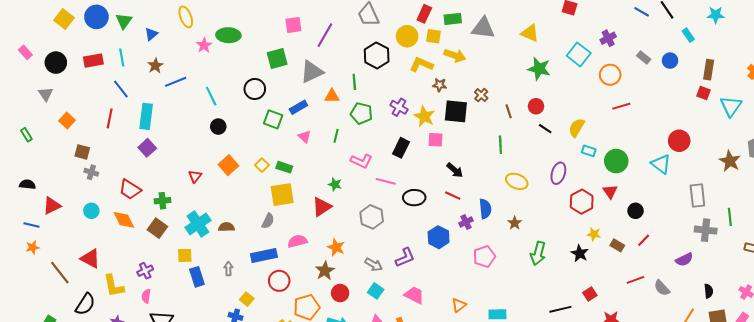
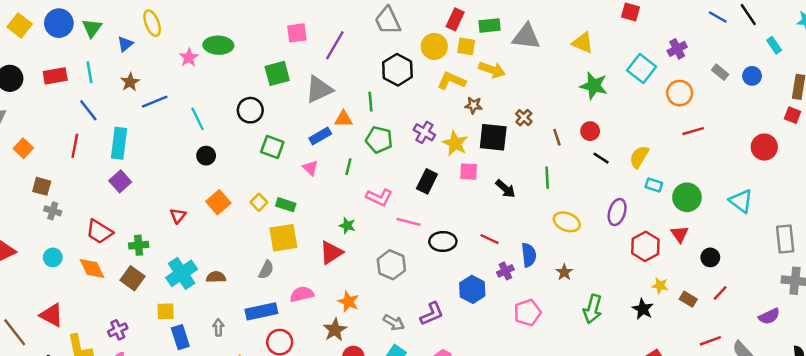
yellow ellipse: (186, 17) -> (152, 23), moved
blue rectangle: (298, 107) -> (320, 136), moved
red circle: (679, 141) -> (764, 147), moved
black arrow: (455, 170) -> (505, 189), moved

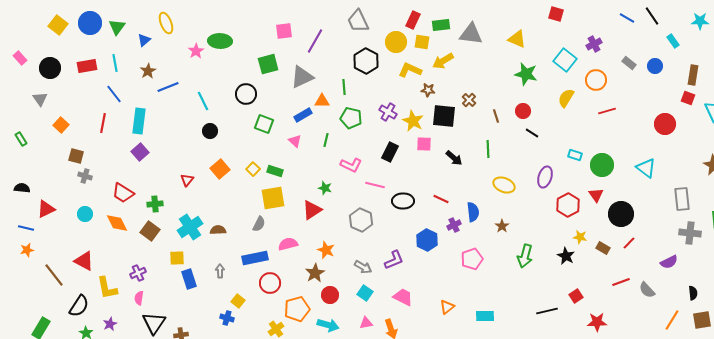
yellow arrow: (492, 70) -> (443, 61), turned 130
yellow semicircle: (639, 157) -> (566, 98), moved
black circle: (710, 257) -> (621, 214), size x1.6

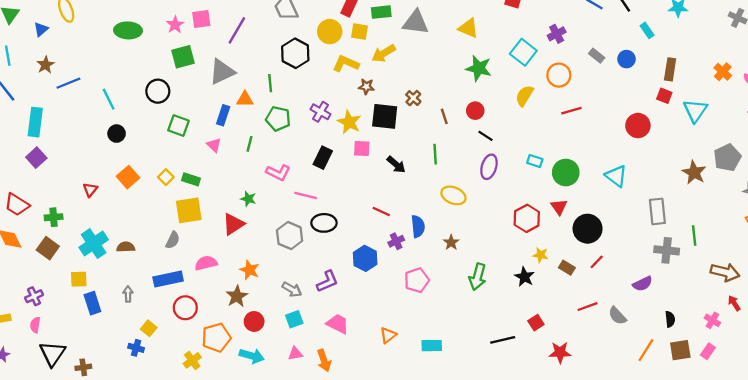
pink star: (196, 51) -> (175, 25), moved
blue rectangle: (303, 115) -> (223, 115), turned -42
purple ellipse: (545, 177) -> (489, 167), moved
black ellipse: (403, 201) -> (324, 223), moved
cyan square: (365, 293) -> (294, 319), turned 35

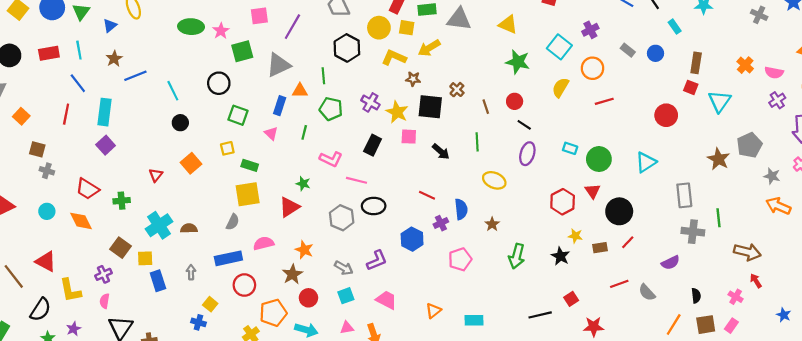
pink star: (175, 25) -> (221, 31), moved
cyan triangle: (616, 176) -> (646, 162), turned 50
yellow square: (166, 177) -> (227, 148), moved, turned 32
brown square: (48, 248) -> (121, 248), moved
brown rectangle: (567, 268) -> (600, 248), turned -40

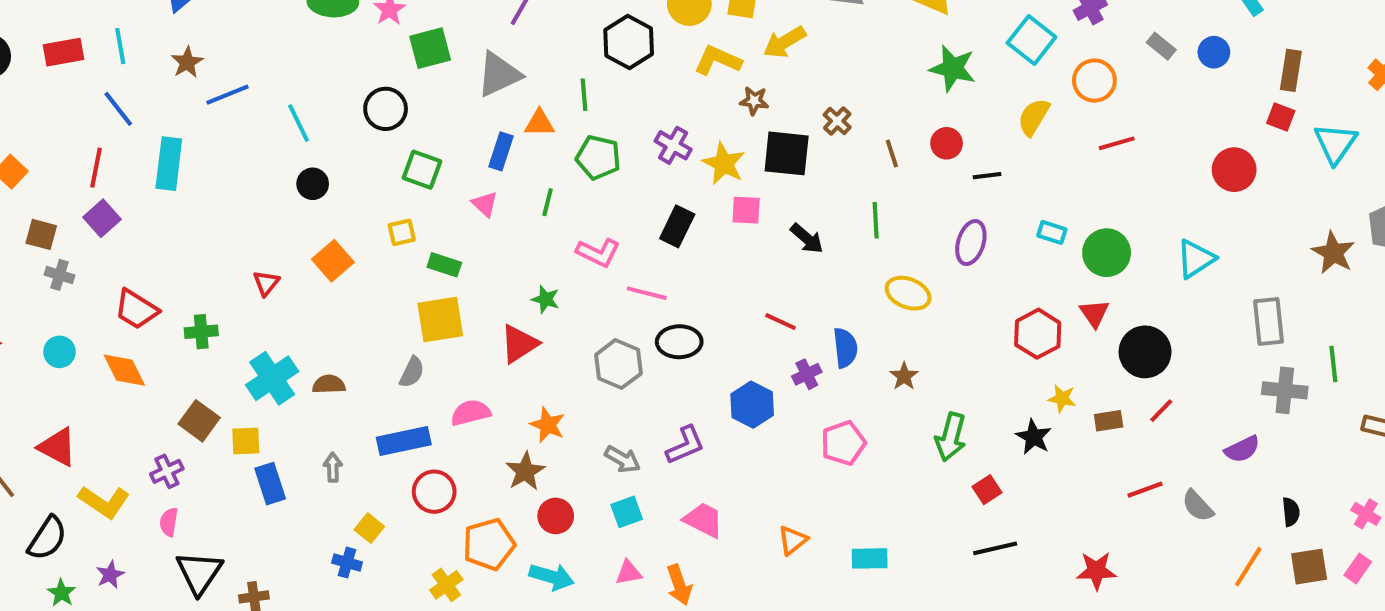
black line: (524, 125) -> (987, 176), moved, turned -40
purple square: (106, 145) -> (102, 218), moved
yellow L-shape: (70, 290) -> (104, 502), turned -45
red square: (571, 299) -> (987, 490), moved

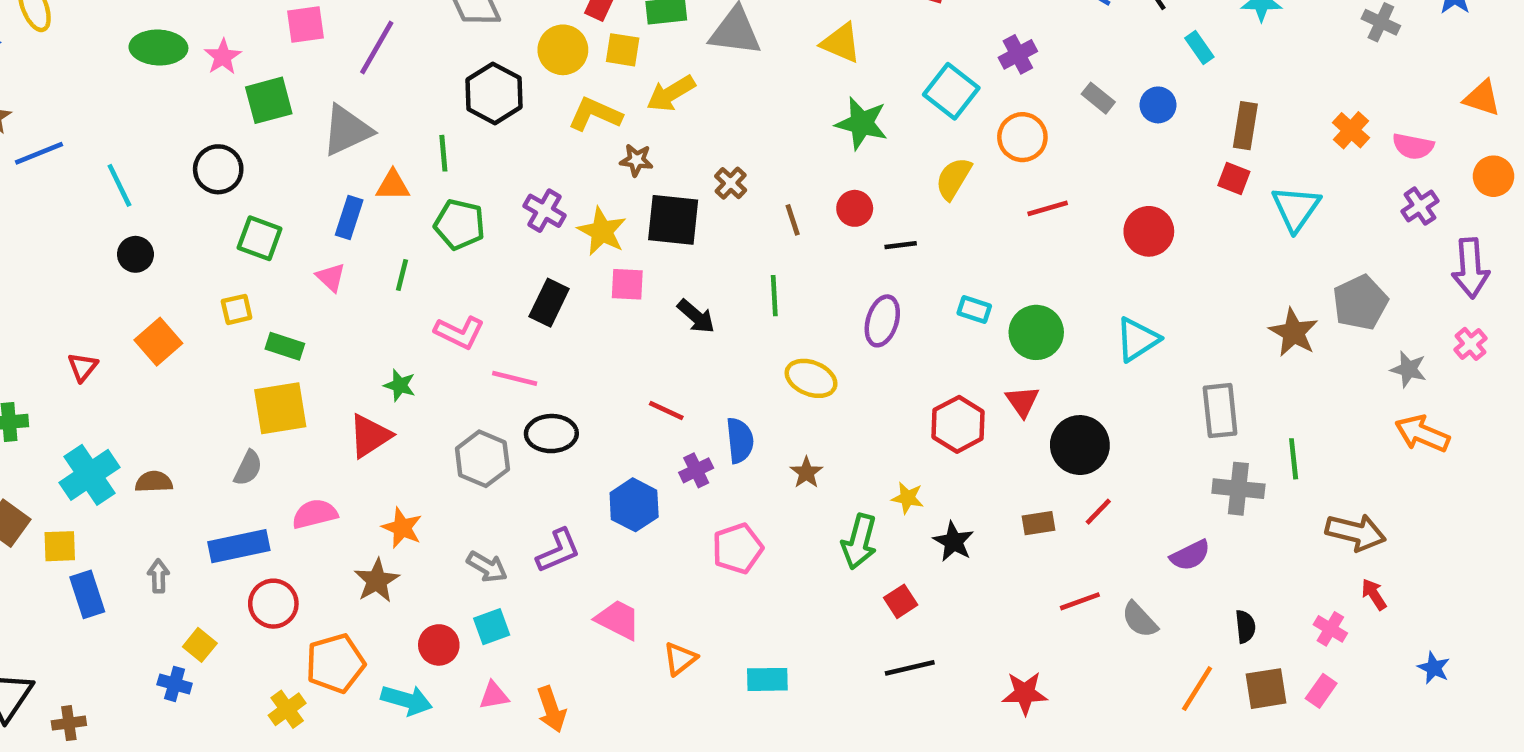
red circle: (1234, 170) -> (1149, 231), moved
yellow star: (1062, 398) -> (908, 498), moved
red circle: (556, 516) -> (439, 645), moved
pink trapezoid: (704, 520) -> (618, 620), moved

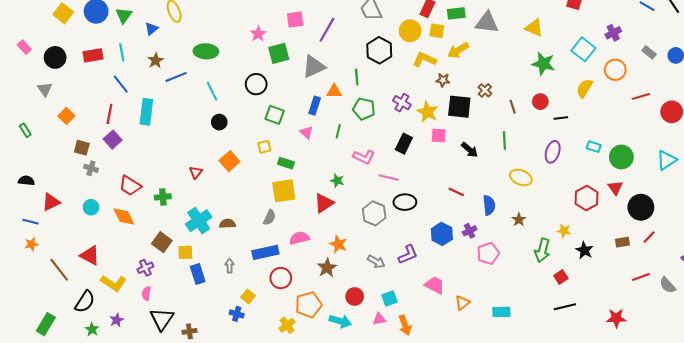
green ellipse: (158, 48) -> (206, 51), moved
red line: (1048, 208) -> (641, 96), moved
purple cross: (696, 470) -> (470, 231), moved
cyan square: (492, 627) -> (390, 299), moved

